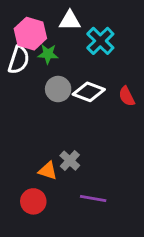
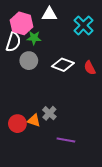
cyan cross: (100, 41) -> (83, 25), moved
gray circle: (58, 89) -> (29, 61), moved
red circle: (33, 201) -> (17, 124), moved

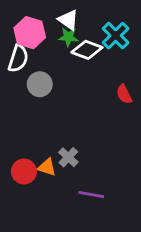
white triangle: (49, 14) -> (68, 20), turned 35
green star: (34, 38) -> (68, 37), moved
white diamond: (63, 65) -> (87, 50), moved

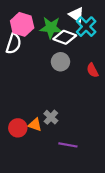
white triangle: (68, 20) -> (76, 15), moved
green star: (68, 37) -> (51, 28), size x1.5
gray circle: (40, 84) -> (60, 62), moved

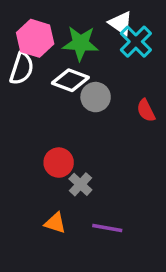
white diamond: (65, 37) -> (70, 80), moved
orange triangle: (35, 125) -> (55, 223), moved
red circle: (18, 128) -> (59, 163), moved

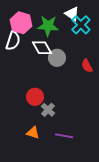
white diamond: (70, 80) -> (42, 48), turned 40

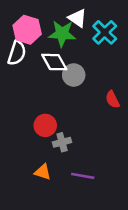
white triangle: (72, 14) -> (78, 18), moved
red semicircle: (87, 66) -> (112, 100), moved
gray cross: (48, 110) -> (62, 142), turned 32

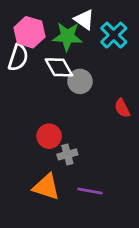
orange triangle: (43, 172) -> (46, 187), size x1.5

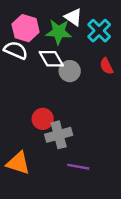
white semicircle: (18, 58) -> (16, 50), turned -85
red semicircle: (122, 108) -> (106, 66), moved
gray cross: (67, 154) -> (59, 135), size x1.5
orange triangle: (46, 187) -> (18, 163), moved

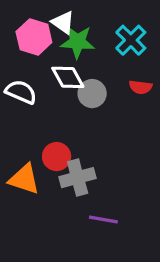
white triangle: (73, 17) -> (63, 22), moved
white semicircle: (16, 50) -> (21, 92), moved
red semicircle: (106, 66) -> (141, 87), turned -56
orange triangle: (18, 163) -> (24, 179), moved

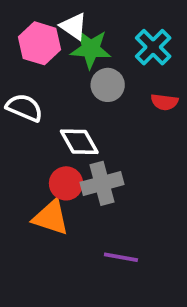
white diamond: (68, 77) -> (79, 142), moved
gray circle: (92, 94) -> (108, 85), moved
gray cross: (78, 178) -> (102, 183), moved
orange triangle: (24, 179) -> (51, 217), moved

